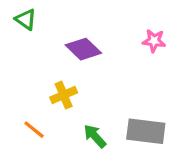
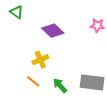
orange line: (34, 130) -> (33, 81), moved

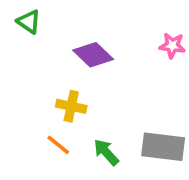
yellow cross: (40, 60) -> (71, 106), turned 35

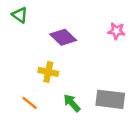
orange line: (58, 145) -> (30, 103), moved

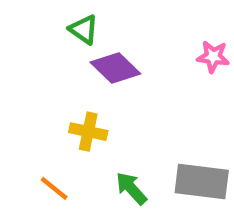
green triangle: (20, 15) -> (84, 29), moved

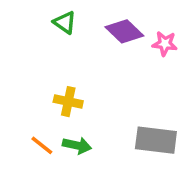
purple diamond: (115, 68) -> (124, 31), moved
green arrow: (131, 188) -> (77, 145), moved, turned 144

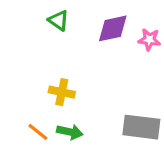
purple diamond: (124, 31) -> (113, 28), turned -56

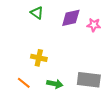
green arrow: (70, 132) -> (55, 84), moved

